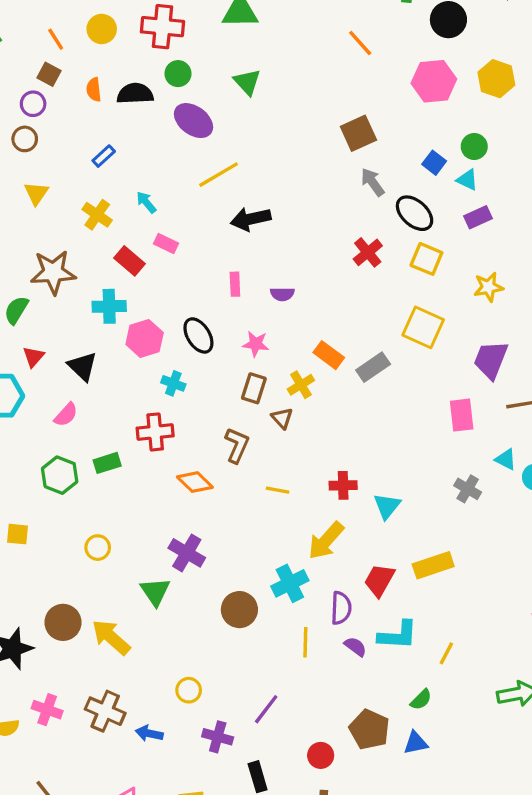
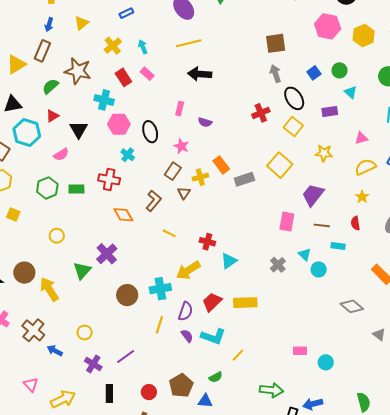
cyan triangle: (467, 180) -> (351, 92), moved

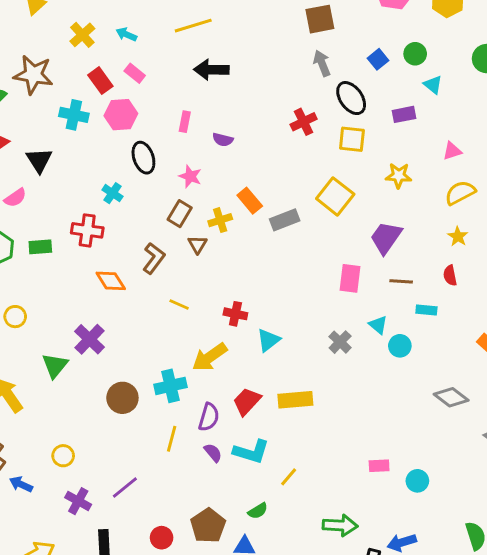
cyan arrow: (143, 47) -> (126, 34), turned -40
pink hexagon: (119, 124) -> (121, 115), moved
yellow square: (293, 127) -> (352, 139), turned -30

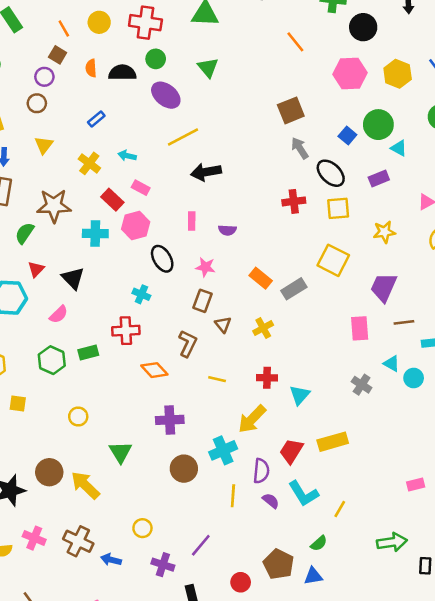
green circle: (415, 54) -> (378, 125), size x1.5
red cross: (304, 122) -> (294, 201), turned 30
yellow cross: (220, 220) -> (263, 328), moved
purple cross: (89, 339) -> (170, 420), moved, turned -36
cyan L-shape: (251, 452) -> (303, 494), turned 52

